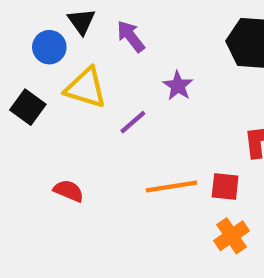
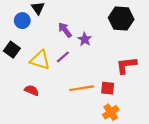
purple arrow: (131, 36) -> (65, 30), moved
yellow triangle: (86, 88) -> (40, 60), moved

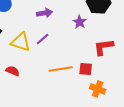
purple arrow: (65, 30) -> (45, 13), turned 119
purple star: (85, 39) -> (80, 22), moved
orange cross: (111, 112) -> (98, 89), moved, turned -35

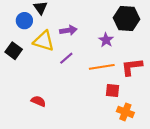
yellow triangle: (21, 42) -> (44, 41), moved
orange line: (61, 69) -> (102, 67), moved
red semicircle: (13, 71) -> (38, 101), moved

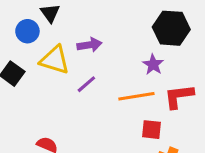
purple star: (106, 40) -> (153, 65), moved

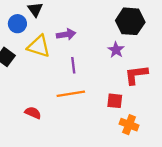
purple line: (86, 84) -> (73, 65), moved, turned -56
orange line: (136, 96) -> (71, 94), moved

